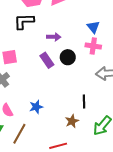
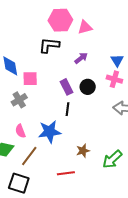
purple arrow: (54, 37) -> (81, 58), moved, turned -48
black line: (84, 102) -> (68, 109), moved
blue star: (36, 107) -> (49, 132), size x1.6

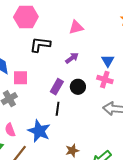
pink hexagon: (60, 20) -> (26, 17), moved
purple rectangle: (67, 87) -> (57, 87), turned 56
blue star: (49, 132) -> (39, 131), turned 30

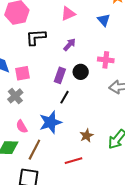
blue triangle: (108, 61) -> (104, 20), moved
black line: (58, 109) -> (65, 97), turned 32
blue star: (39, 131) -> (50, 122), turned -30

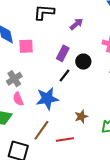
black circle: (81, 72) -> (83, 62), moved
gray cross: (15, 96) -> (14, 79), moved
brown line: (34, 150) -> (41, 130), moved

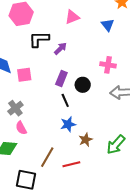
purple arrow: (76, 24) -> (60, 49), moved
black line: (65, 75) -> (65, 100), turned -56
blue star: (47, 99) -> (68, 124), moved, size x0.7

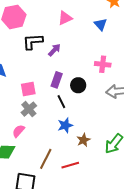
pink square: (24, 75) -> (28, 89), moved
gray cross: (15, 108) -> (29, 109), moved
pink semicircle: (21, 128) -> (19, 131), turned 72

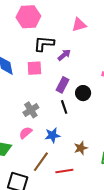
pink square: (28, 89) -> (34, 68), moved
blue star: (65, 125) -> (52, 135), moved
pink semicircle: (19, 131) -> (26, 133), moved

